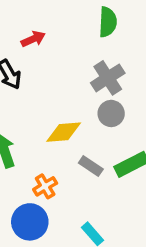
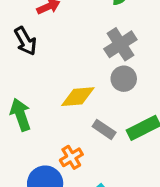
orange cross: (45, 186) -> (71, 157), moved

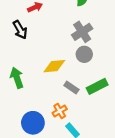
orange cross: (71, 157) -> (60, 111), moved

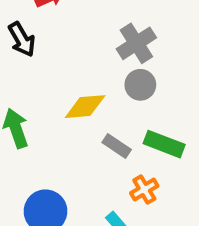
green rectangle: (97, 86) -> (164, 144), turned 48
orange cross: (60, 111) -> (144, 190), moved

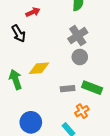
yellow diamond: (85, 107) -> (39, 68), moved
gray rectangle: (117, 146) -> (68, 89), turned -40

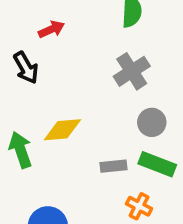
gray circle: (80, 57) -> (152, 122), moved
orange cross: (82, 111) -> (139, 206), turned -32

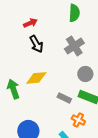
black arrow: (26, 68) -> (36, 44), moved
gray rectangle: (113, 166) -> (64, 98), turned 32

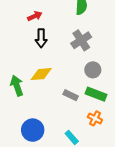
black arrow: (36, 44) -> (41, 38), turned 30
orange cross: (78, 120) -> (95, 118), moved

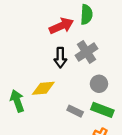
red arrow: (35, 16) -> (61, 26), moved, size x1.5
black arrow: (41, 38) -> (60, 58), moved

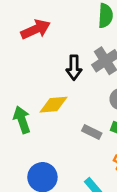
red arrow: (61, 26) -> (36, 29), moved

